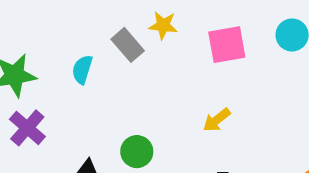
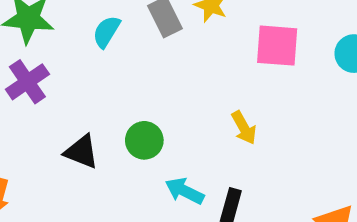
yellow arrow: (217, 120) -> (244, 128), turned -96

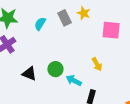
cyan arrow: (185, 191) -> (74, 80), moved

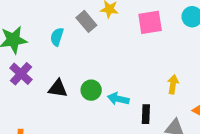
yellow arrow: (97, 64) -> (173, 84), moved, turned -128
black triangle: (29, 74) -> (58, 88), moved

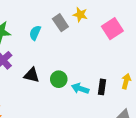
pink square: (150, 22) -> (112, 29), turned -30
black rectangle: (146, 114) -> (102, 87), moved

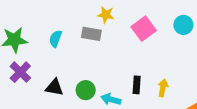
gray rectangle: (60, 23) -> (91, 34), moved, turned -42
black rectangle: (102, 87) -> (137, 85), moved

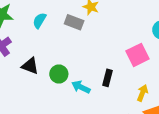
pink square: (144, 29) -> (137, 55), moved
yellow arrow: (163, 88) -> (142, 93), moved

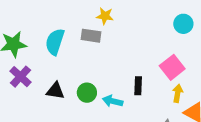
cyan semicircle: (40, 21) -> (55, 42), size x1.5
pink square: (137, 55) -> (172, 67), moved

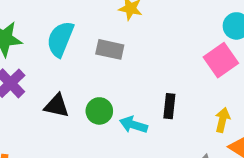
gray rectangle: (91, 36) -> (110, 49), moved
pink square: (172, 67) -> (221, 60), moved

